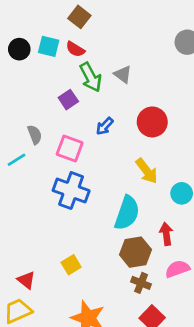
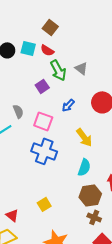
yellow arrow: (147, 171) -> (84, 137), moved
cyan semicircle: (127, 213) -> (84, 167), size x0.7

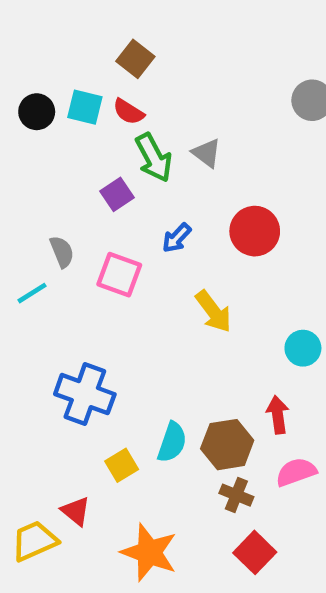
blue cross: (44, 151) -> (85, 394), moved
cyan semicircle: (84, 167) -> (172, 442), moved
red triangle: (12, 215) -> (76, 511), moved

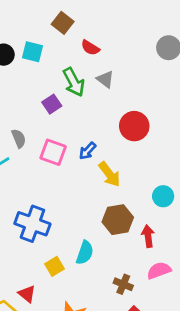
red semicircle: (128, 112) -> (90, 48), moved
blue arrow: (177, 238) -> (87, 151), moved
brown hexagon: (227, 445) -> (118, 220), moved

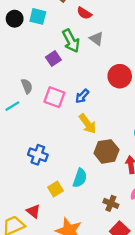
yellow arrow: (109, 174) -> (88, 124), moved
blue cross: (32, 224) -> (38, 155), size x0.7

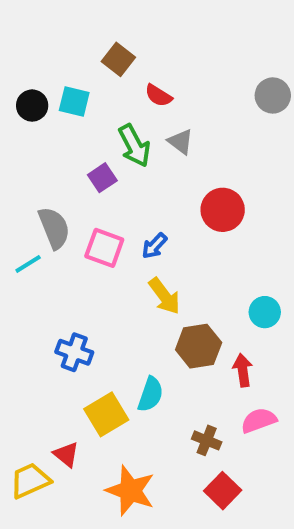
gray semicircle: (27, 86) -> (54, 228), size x1.5
yellow square: (56, 189) -> (106, 414), size x1.5

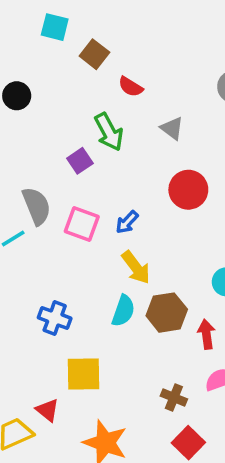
cyan square: (74, 102) -> (55, 27), moved
gray triangle: (181, 142) -> (172, 128), moved
cyan semicircle: (150, 394) -> (123, 311), moved
yellow square: (106, 414) -> (84, 374), turned 30

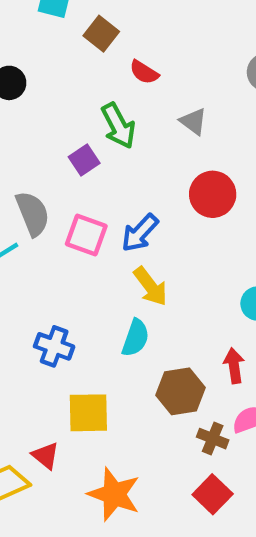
blue arrow: (127, 222) -> (140, 233), size x1.4
brown hexagon: (167, 313) -> (180, 391), moved
brown cross: (174, 397) -> (213, 439), moved

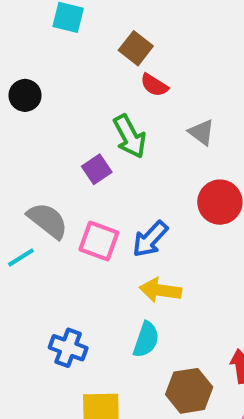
brown square: (101, 34) -> (136, 48), moved
gray semicircle: (33, 214) -> (48, 221), turned -30
yellow arrow: (150, 286) -> (160, 290), turned 135

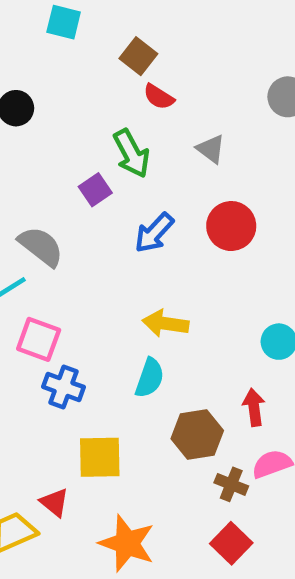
blue arrow: (150, 239) -> (154, 233), moved
pink square: (99, 241) -> (39, 339), moved

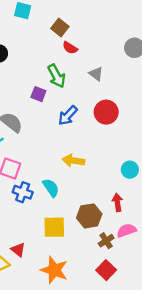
purple square: (95, 190) -> (38, 94), turned -35
cyan semicircle: (150, 378) -> (51, 188), moved, turned -54
yellow square: (100, 457) -> (54, 227), moved
brown cross: (231, 484) -> (106, 241), turned 35

